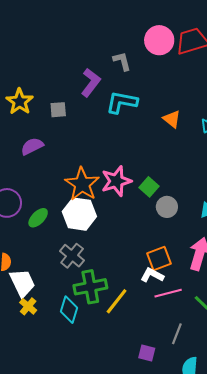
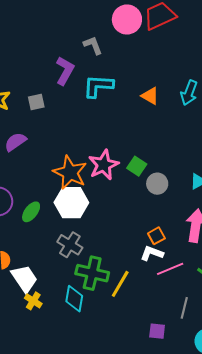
orange square: (159, 259) -> (156, 236), size x0.7
green cross: (90, 287) -> (92, 273), turned 32

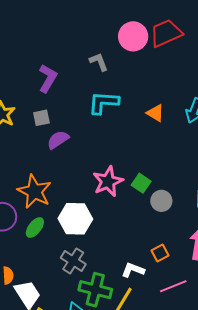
purple L-shape: (65, 71) -> (48, 78), moved
purple semicircle: (15, 142) -> (58, 140), moved
orange star: (70, 173) -> (34, 191), moved
white L-shape: (152, 253) -> (133, 270), moved

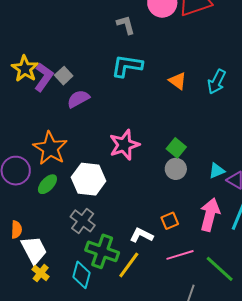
purple L-shape: (48, 78) -> (44, 77), moved
gray square: (41, 118) -> (64, 76), turned -36
green square: (141, 183) -> (176, 148), moved

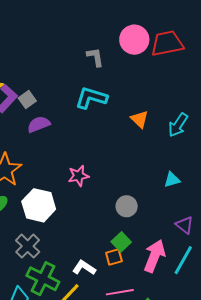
pink star: (124, 145) -> (79, 176), size x0.7
green square: (176, 148) -> (121, 242), moved
cyan triangle: (217, 171) -> (172, 180), moved

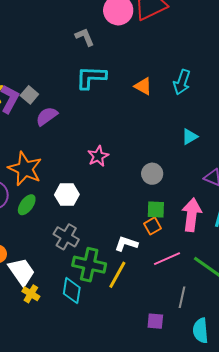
white hexagon: (39, 205) -> (67, 195), size x0.7
green square: (121, 242) -> (156, 209), turned -30

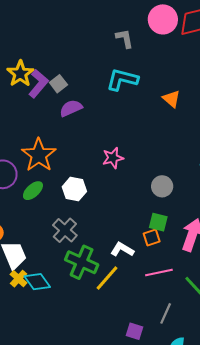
cyan diamond: (72, 291) -> (37, 282), moved, turned -56

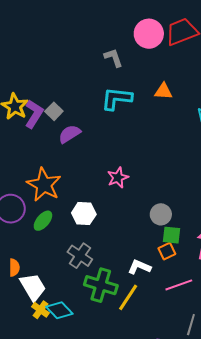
orange triangle: (171, 99) -> (163, 91), moved, turned -30
gray circle: (162, 186) -> (161, 214), moved

